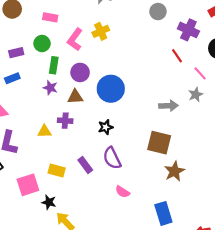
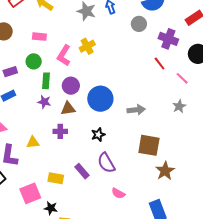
gray star: (196, 95) -> (179, 106), moved
gray arrow: (168, 106) -> (136, 110), moved
yellow triangle: (45, 131) -> (33, 142), moved

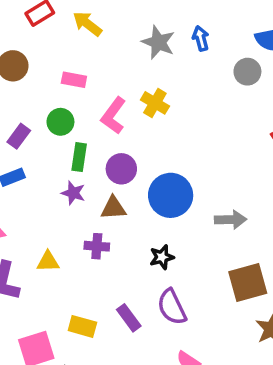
yellow cross: (87, 46) -> (155, 103), turned -35
purple rectangle: (10, 72) -> (19, 136), turned -40
brown square: (149, 145) -> (248, 283), turned -30

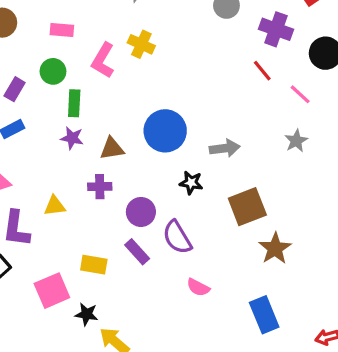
purple circle: (121, 169) -> (141, 212), moved
black star: (162, 257) -> (191, 183), moved, turned 30

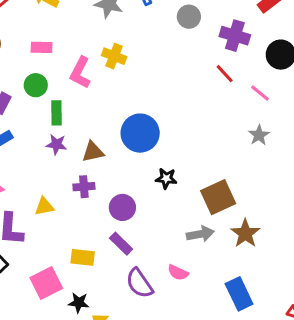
gray arrow: (225, 148) -> (200, 234), moved
purple semicircle: (177, 237) -> (139, 283), moved

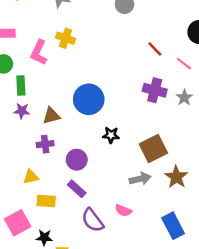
purple cross: (235, 36) -> (155, 90), moved
yellow triangle: (44, 207) -> (31, 177), moved

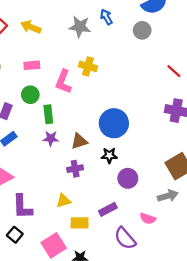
black star: (111, 135) -> (109, 155), moved
purple circle: (77, 160) -> (128, 178), moved
purple rectangle: (77, 189) -> (108, 209), turned -66
pink semicircle: (123, 210) -> (148, 219), moved

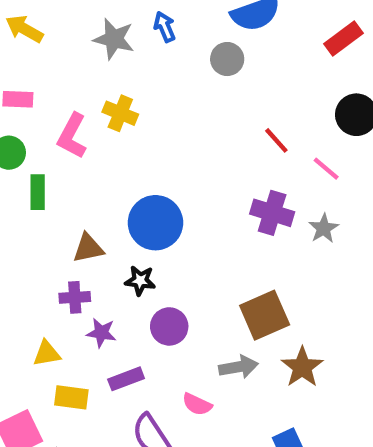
purple star: (51, 138) -> (101, 333), moved

